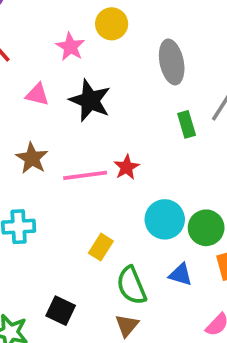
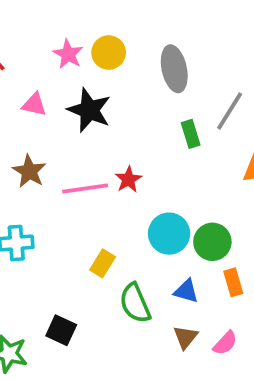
yellow circle: (112, 24) -> (109, 53), moved
brown triangle: (127, 325) -> (185, 337), moved

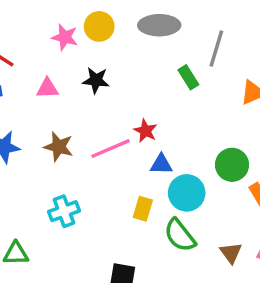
gray ellipse: (174, 69) -> (159, 25), turned -63
black star: (89, 110) -> (96, 80), size x0.7
cyan circle: (169, 234) -> (187, 193), moved
blue triangle: (186, 291) -> (161, 164), moved

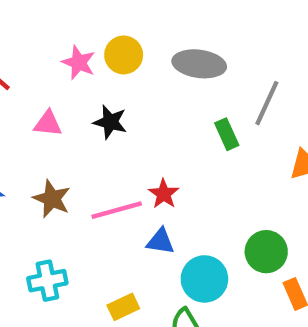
blue triangle: (161, 164) -> (160, 241), moved
yellow rectangle: (143, 209) -> (123, 307), moved, turned 40

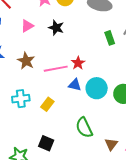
pink triangle: (48, 124) -> (27, 26), turned -40
cyan circle: (204, 279) -> (97, 88), moved
yellow rectangle: (123, 307) -> (47, 104), moved, turned -32

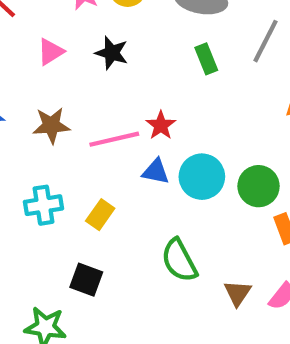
green rectangle: (110, 38) -> (206, 59), moved
brown star: (26, 61) -> (51, 125), turned -30
black square: (46, 143) -> (86, 280), moved

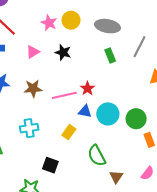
yellow rectangle: (100, 215) -> (69, 132), moved
brown triangle: (238, 293) -> (116, 177), moved

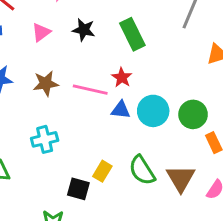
green rectangle: (110, 55) -> (132, 34), moved, size x1.5
pink line: (64, 95) -> (90, 90), turned 30
yellow rectangle: (69, 132) -> (102, 171), moved
brown triangle: (116, 177) -> (181, 178), moved, size x1.5

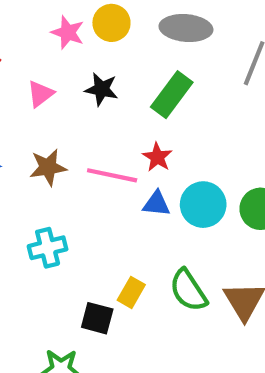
green rectangle: (132, 34) -> (172, 95), turned 64

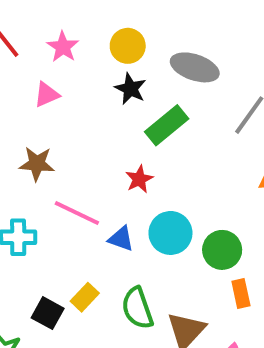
pink star: (68, 32) -> (63, 47), moved
black star: (102, 89) -> (130, 89), moved
pink line: (112, 175) -> (77, 213), moved
blue triangle: (157, 204) -> (121, 239), moved

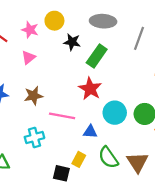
yellow circle: (128, 46) -> (54, 21), moved
red star: (139, 179) -> (90, 89), size x1.5
blue triangle: (121, 239) -> (90, 132), moved

